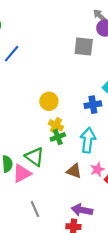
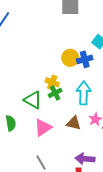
yellow circle: (49, 101) -> (70, 58), moved
green triangle: (35, 157) -> (33, 100), moved
pink triangle: (22, 174) -> (43, 128), moved

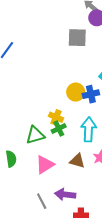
green triangle: (33, 100) -> (35, 135), turned -48
purple arrow: (85, 159) -> (65, 195), moved

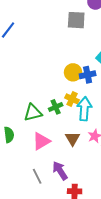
yellow cross: (56, 117) -> (72, 99), moved
brown triangle: (77, 161) -> (73, 139), turned 42
purple arrow: (65, 195) -> (60, 171), turned 48

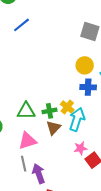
yellow circle: (73, 72) -> (85, 65), moved
brown triangle: (73, 139) -> (54, 128), moved
gray line: (37, 176) -> (24, 164), moved

